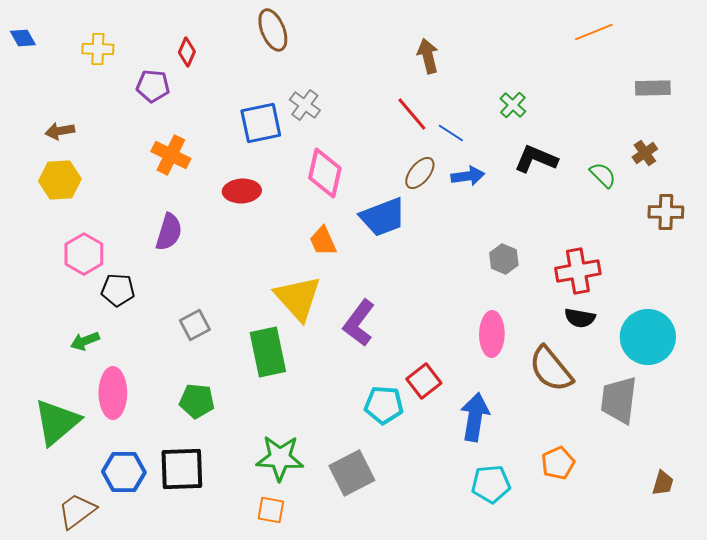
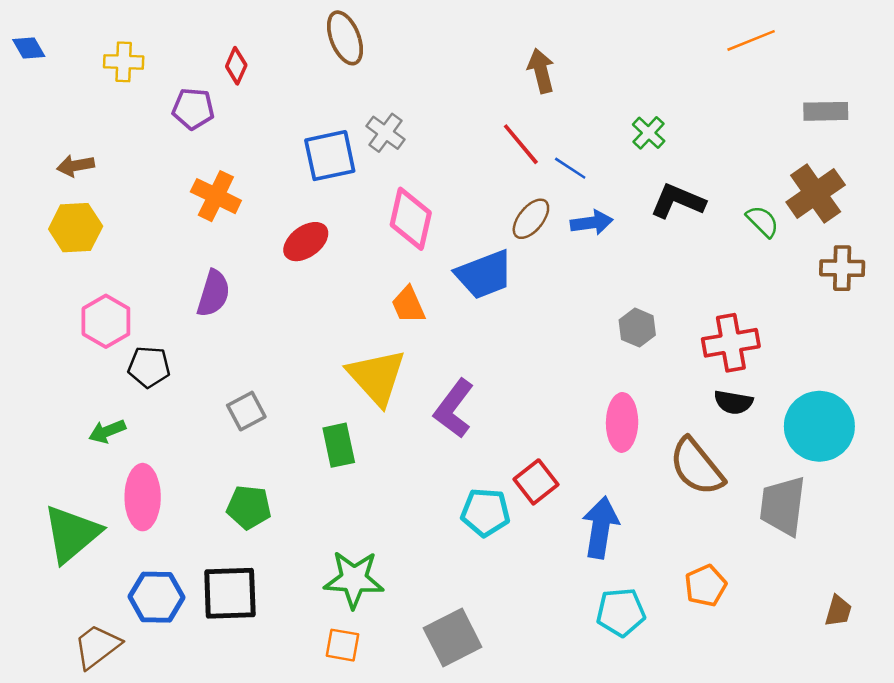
brown cross: (645, 153) -> (816, 193), size x1.8
red ellipse: (242, 191) -> (306, 242), turned -33
green rectangle: (268, 352) -> (339, 445), size x0.7
gray square: (352, 473) -> (453, 638), moved

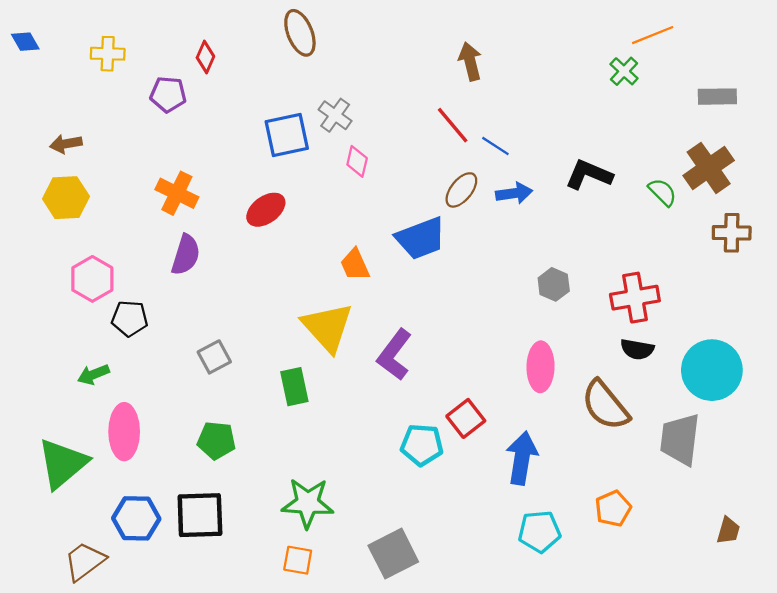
green cross: (649, 133) -> (624, 71), moved
orange cross: (216, 196) -> (177, 193), moved
pink diamond: (411, 219) -> (357, 161), moved, size x0.6

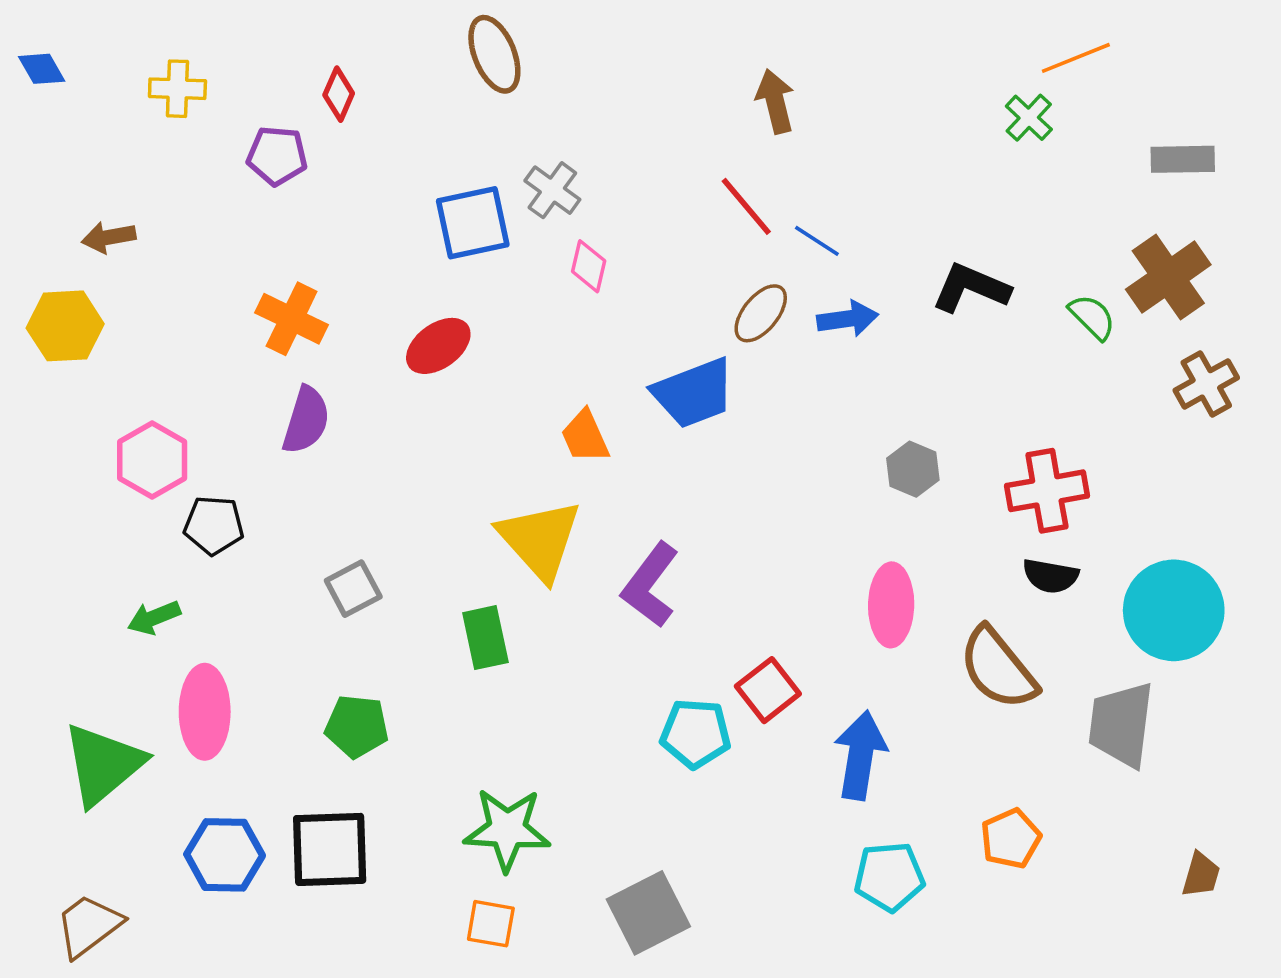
yellow hexagon: (66, 198) -> (65, 326), moved
brown cross: (732, 233) -> (1206, 384), turned -30
brown trapezoid: (85, 561) -> (89, 926), moved

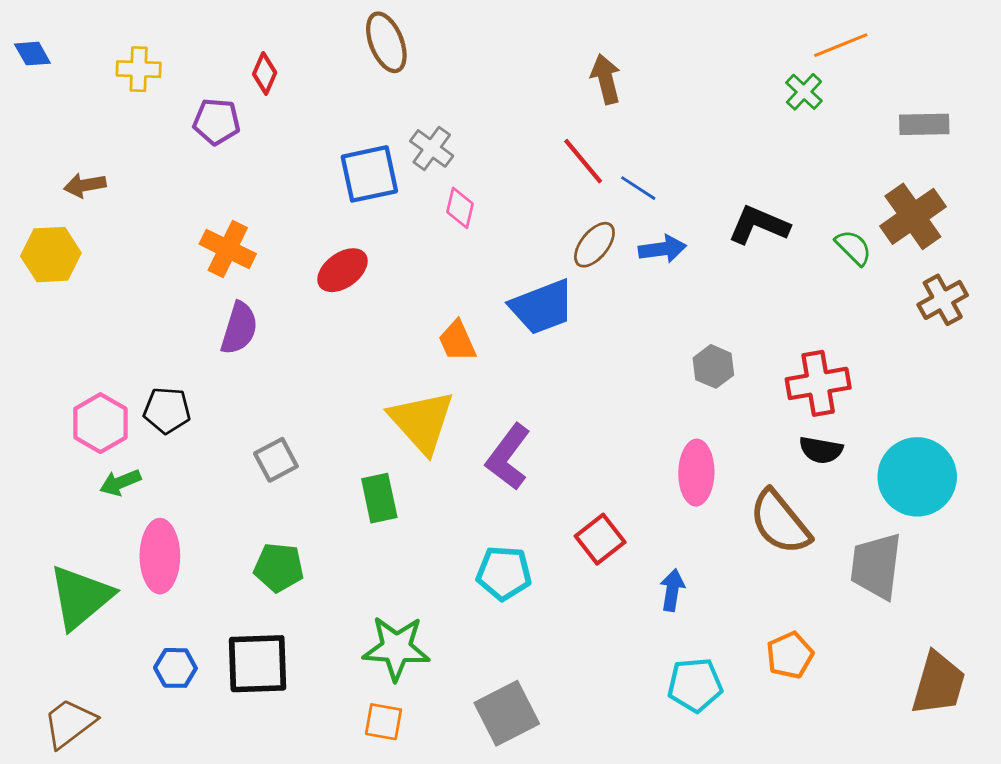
pink hexagon: (152, 460) -> (100, 423), moved
cyan pentagon: (696, 734) -> (504, 573), moved
blue arrow: (860, 755) -> (672, 590), size x0.6
blue hexagon: (225, 855) -> (175, 668), size x0.7
brown trapezoid: (1201, 875) -> (938, 684), size x1.8

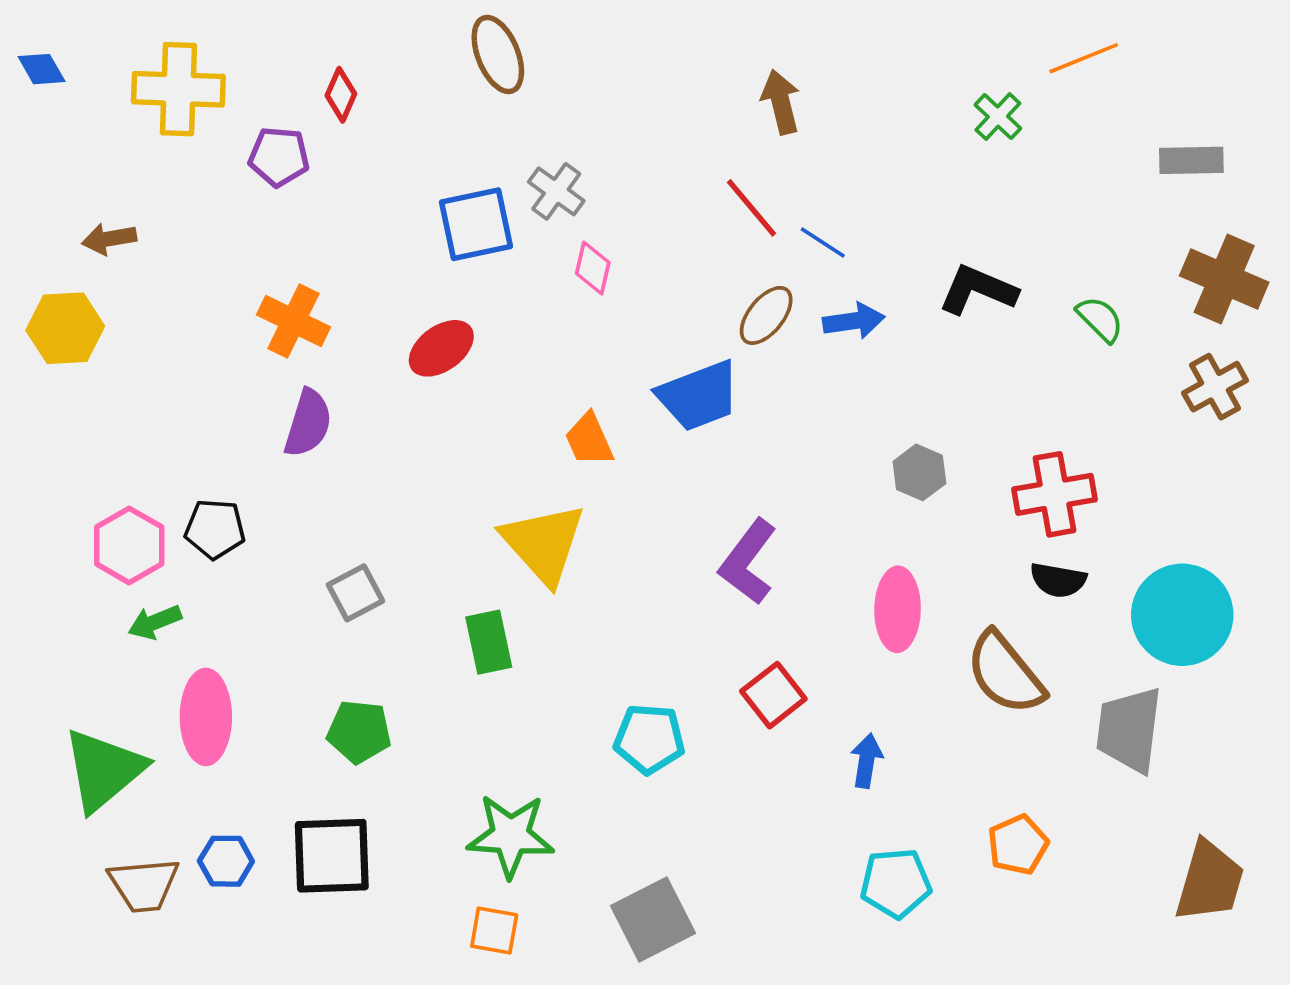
yellow cross: (139, 69) -> (178, 89), size x1.6
green cross: (804, 92) -> (998, 117), moved
brown cross: (913, 216) -> (1224, 279), moved, turned -32
purple L-shape: (508, 457) -> (748, 562), moved
brown trapezoid: (69, 723) -> (144, 885), moved, turned -148

